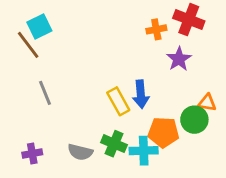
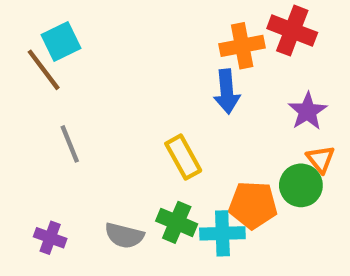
orange cross: (156, 29) -> (242, 46), size x1.4
purple star: (179, 59) -> (307, 111), moved
blue arrow: (141, 94) -> (227, 92), moved
orange triangle: (207, 103) -> (321, 159), turned 42
purple cross: (32, 153) -> (50, 238), turned 30

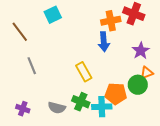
cyan square: (61, 41) -> (53, 15), moved
orange triangle: (321, 159) -> (147, 73), turned 48

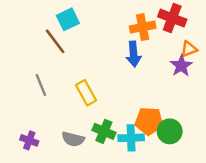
brown line: (20, 32) -> (55, 41), moved
yellow rectangle: (84, 72) -> (86, 93), moved
orange triangle: (147, 73) -> (189, 49), moved
green circle: (138, 85) -> (170, 131), moved

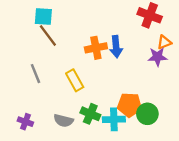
cyan square: (68, 19) -> (43, 16), moved, turned 30
orange cross: (143, 27) -> (96, 48), moved
purple star: (181, 66) -> (157, 57), turned 30

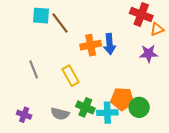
brown line: (48, 36) -> (60, 23), moved
orange triangle: (164, 42) -> (157, 29), moved

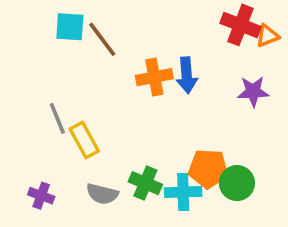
orange triangle: (157, 29) -> (268, 36), moved
yellow rectangle: (71, 76) -> (84, 140), moved

